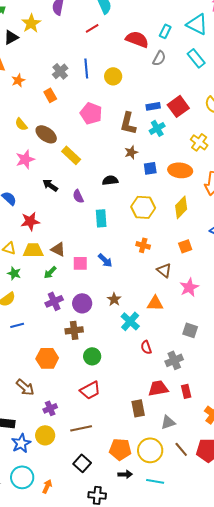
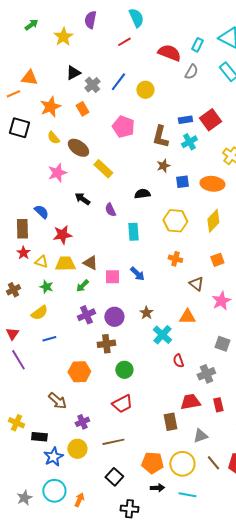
black triangle: (11, 37) -> (73, 73), moved
blue line: (86, 68) -> (118, 82), turned 42
orange star: (18, 80) -> (50, 107), moved, size x1.5

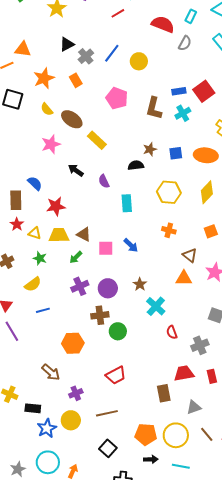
brown star: (163, 166) -> (150, 149), moved
orange triangle: (187, 317) -> (184, 278), moved
green circle: (124, 370) -> (118, 331), moved

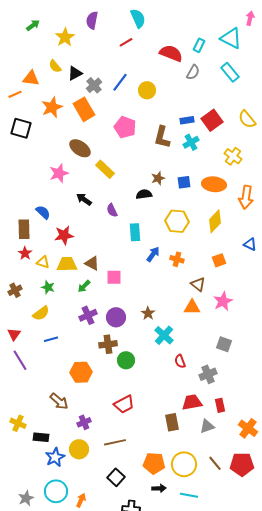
orange rectangle: (76, 80) -> (84, 109), size x1.6
yellow semicircle: (47, 109) -> (55, 66), moved
blue arrow: (131, 245) -> (153, 254), moved, turned -98
gray triangle: (194, 407) -> (207, 426), moved

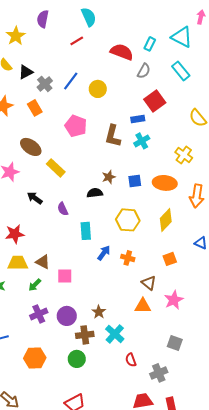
orange rectangle: (84, 109) -> (35, 108), size x0.7
red square: (212, 120) -> (155, 101), moved
brown cross: (108, 344) -> (85, 335), moved
orange hexagon: (81, 372) -> (35, 358), moved

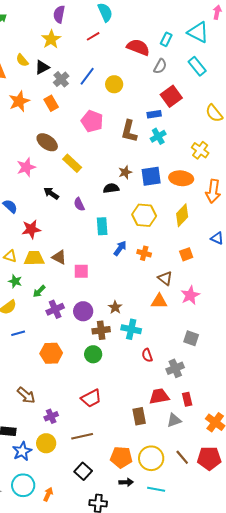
yellow star: (16, 36) -> (51, 39), moved
blue square: (135, 181) -> (151, 176), size x1.5
green arrow: (35, 285) -> (39, 291), moved
cyan cross: (115, 334) -> (131, 329), turned -30

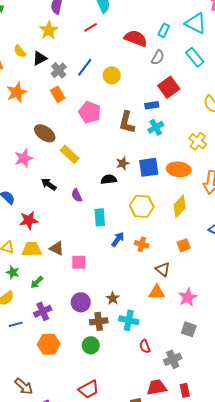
orange rectangle: (51, 103) -> (58, 94), moved
pink star: (190, 295) -> (188, 297), moved
purple cross: (55, 309) -> (43, 311), moved

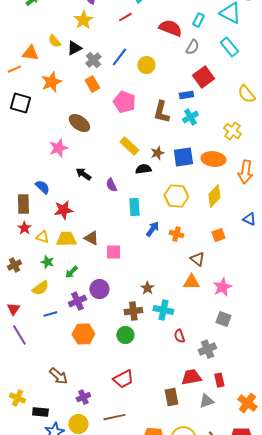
yellow rectangle: (70, 154) -> (129, 146), moved
purple circle: (81, 302) -> (99, 289), moved

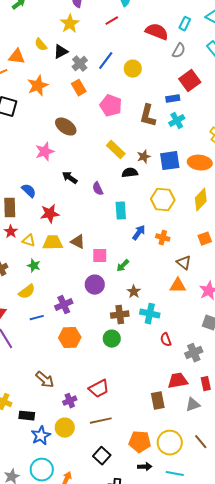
green arrow: (71, 272) -> (123, 266), moved
purple circle: (99, 289) -> (95, 285), moved
red trapezoid: (123, 379) -> (99, 389), moved

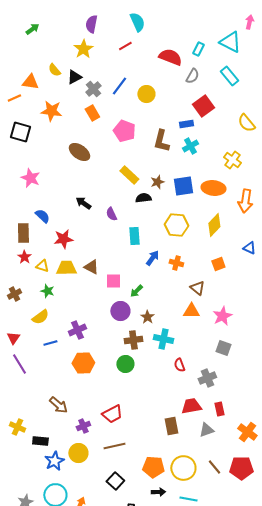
orange star: (38, 86) -> (51, 111), turned 30
pink star: (45, 152) -> (30, 178), moved, turned -30
purple circle: (95, 285) -> (120, 311), moved

